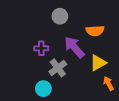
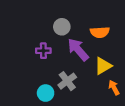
gray circle: (60, 16) -> (62, 27), moved
gray cross: (58, 68) -> (67, 81), moved

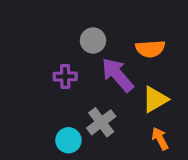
orange arrow: (114, 88) -> (160, 139), moved

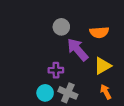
purple cross: (65, 77) -> (56, 70), moved
gray cross: (101, 122) -> (68, 93), moved, turned -30

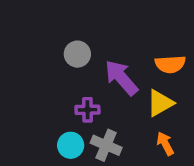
gray circle: (61, 27) -> (77, 54), moved
orange semicircle: (99, 32) -> (170, 64), moved

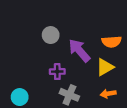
orange arrow: (165, 144) -> (108, 94), turned -72
cyan circle: (71, 145) -> (20, 97), moved

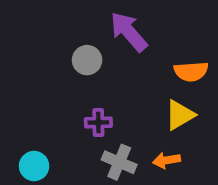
purple arrow: (79, 51) -> (129, 32), moved
orange arrow: (108, 94) -> (166, 160), moved

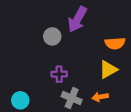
purple arrow: (129, 32) -> (77, 19), turned -110

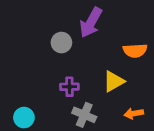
yellow triangle: (108, 70) -> (114, 81), moved
orange arrow: (100, 97) -> (134, 114), moved

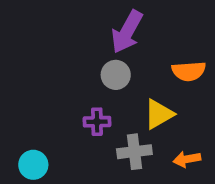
gray circle: (61, 43) -> (116, 75), moved
gray cross: (84, 115) -> (134, 152), moved, turned -30

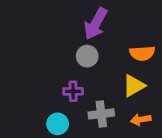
yellow triangle: (159, 114) -> (134, 86), moved
cyan circle: (33, 165) -> (58, 124), moved

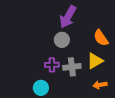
orange semicircle: (142, 53) -> (101, 38), turned 60
gray cross: (101, 114) -> (72, 67), moved

